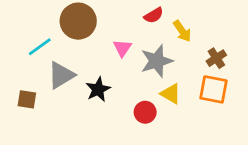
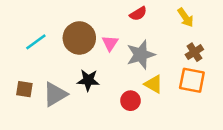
brown circle: (78, 21) -> (79, 38), moved
yellow arrow: (182, 31) -> (185, 18), moved
gray triangle: (61, 75) -> (55, 94), moved
black star: (98, 89) -> (88, 80), turned 30

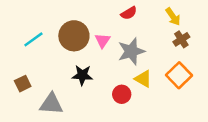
brown cross: (194, 52) -> (181, 39), moved
orange square: (192, 80) -> (179, 75), turned 35
brown square: (24, 89) -> (23, 84), turned -35
gray triangle: (55, 94) -> (51, 104), moved, turned 35

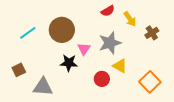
yellow arrow: (173, 17) -> (130, 19), moved
pink triangle: (103, 41) -> (84, 49), moved
orange square: (179, 75) -> (150, 82), moved

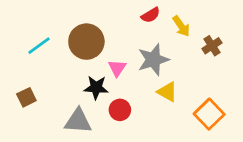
red circle: (102, 79) -> (120, 110), moved
gray triangle: (43, 87) -> (78, 121), moved

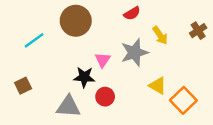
yellow arrow: (181, 26) -> (160, 35), moved
brown circle: (86, 42) -> (76, 21), moved
brown cross: (212, 46) -> (198, 31), moved
yellow triangle: (167, 92) -> (158, 86), moved

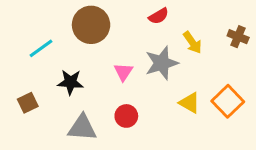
brown cross: (198, 31) -> (238, 37), turned -35
black star: (84, 77) -> (70, 82), moved
orange square: (183, 100) -> (228, 101), moved

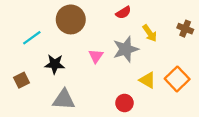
red circle: (126, 116) -> (124, 103), moved

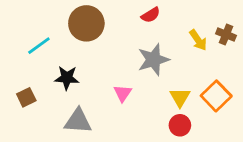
yellow arrow: (150, 33) -> (198, 40), moved
pink triangle: (96, 56) -> (123, 93), moved
yellow triangle: (147, 80) -> (180, 97), turned 30
red circle: (124, 103) -> (180, 125), moved

